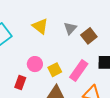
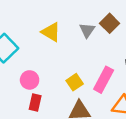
brown square: (89, 36) -> (110, 23), moved
pink circle: (35, 64) -> (30, 80), moved

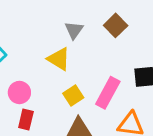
gray triangle: (87, 30) -> (74, 30), moved
yellow triangle: (51, 32) -> (59, 59), moved

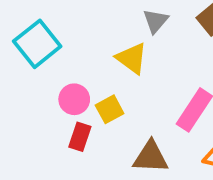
yellow square: (73, 95) -> (110, 109), moved

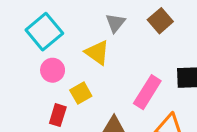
cyan square: (37, 44) -> (44, 32), moved
pink circle: (74, 99) -> (53, 70), moved

